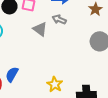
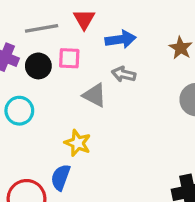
yellow star: (55, 84) -> (78, 143), moved

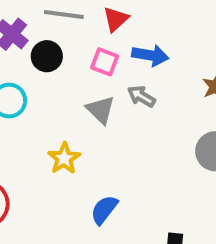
pink square: (69, 58) -> (105, 62), moved
blue semicircle: (61, 177) -> (104, 210), moved

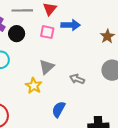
gray arrow: (141, 96) -> (77, 79), moved
gray triangle: (101, 110) -> (47, 67), moved, turned 42

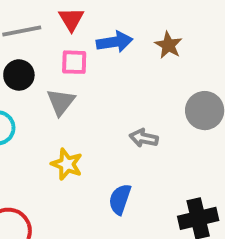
brown star: (107, 36) -> (168, 45), moved
gray triangle: (47, 67) -> (61, 102), moved

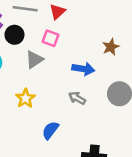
blue arrow: (114, 42) -> (83, 69), moved

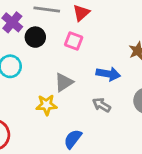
gray triangle: (34, 59) -> (64, 82), moved
yellow star: (25, 98) -> (46, 105), turned 30

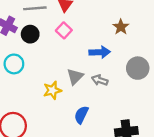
pink square: (74, 41) -> (64, 30), turned 35
gray triangle: (64, 82) -> (75, 77), moved

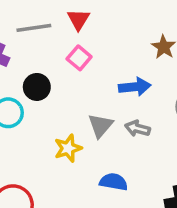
black circle: (30, 34) -> (37, 87), moved
blue semicircle: (81, 115) -> (114, 182), turned 78

